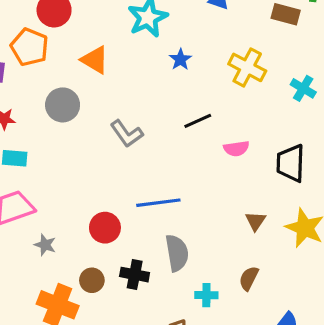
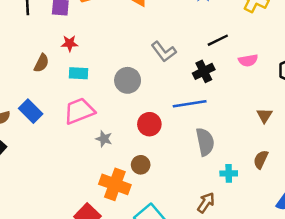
gray circle: (63, 105) -> (128, 80), moved
black cross: (135, 275) -> (204, 71), moved, turned -35

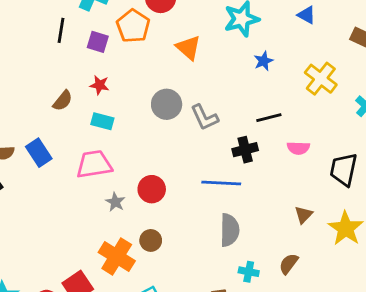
gray circle: (128, 80) -> (167, 104), moved
red circle: (149, 124) -> (152, 189), moved

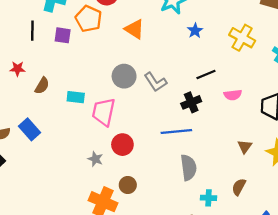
red star: (100, 85) -> (18, 69), moved
pink trapezoid: (94, 164) -> (104, 112), moved, turned -60

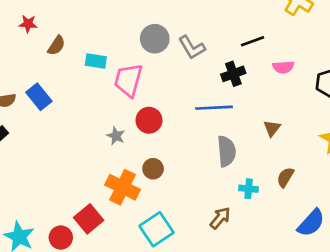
brown triangle: (245, 147) -> (272, 128), moved

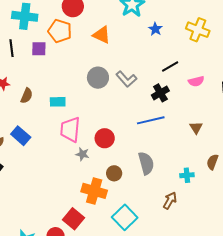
pink trapezoid: (128, 80) -> (70, 129), moved
gray semicircle: (226, 151) -> (146, 163), moved

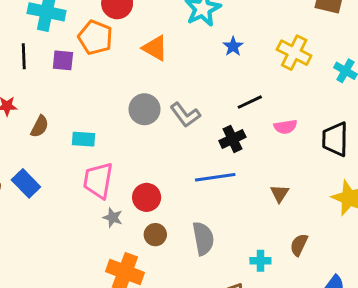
brown circle: (114, 173) -> (155, 235), moved

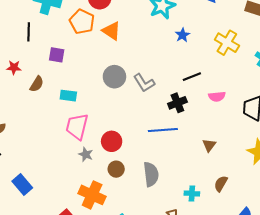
orange triangle: (155, 48) -> (111, 31), moved
purple square: (63, 60) -> (57, 55), moved
blue rectangle: (26, 183) -> (22, 185), moved

